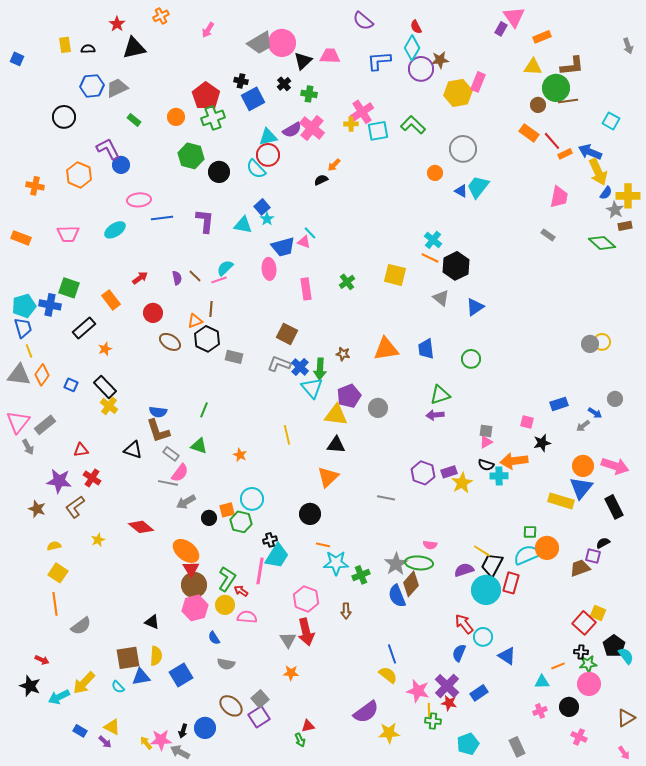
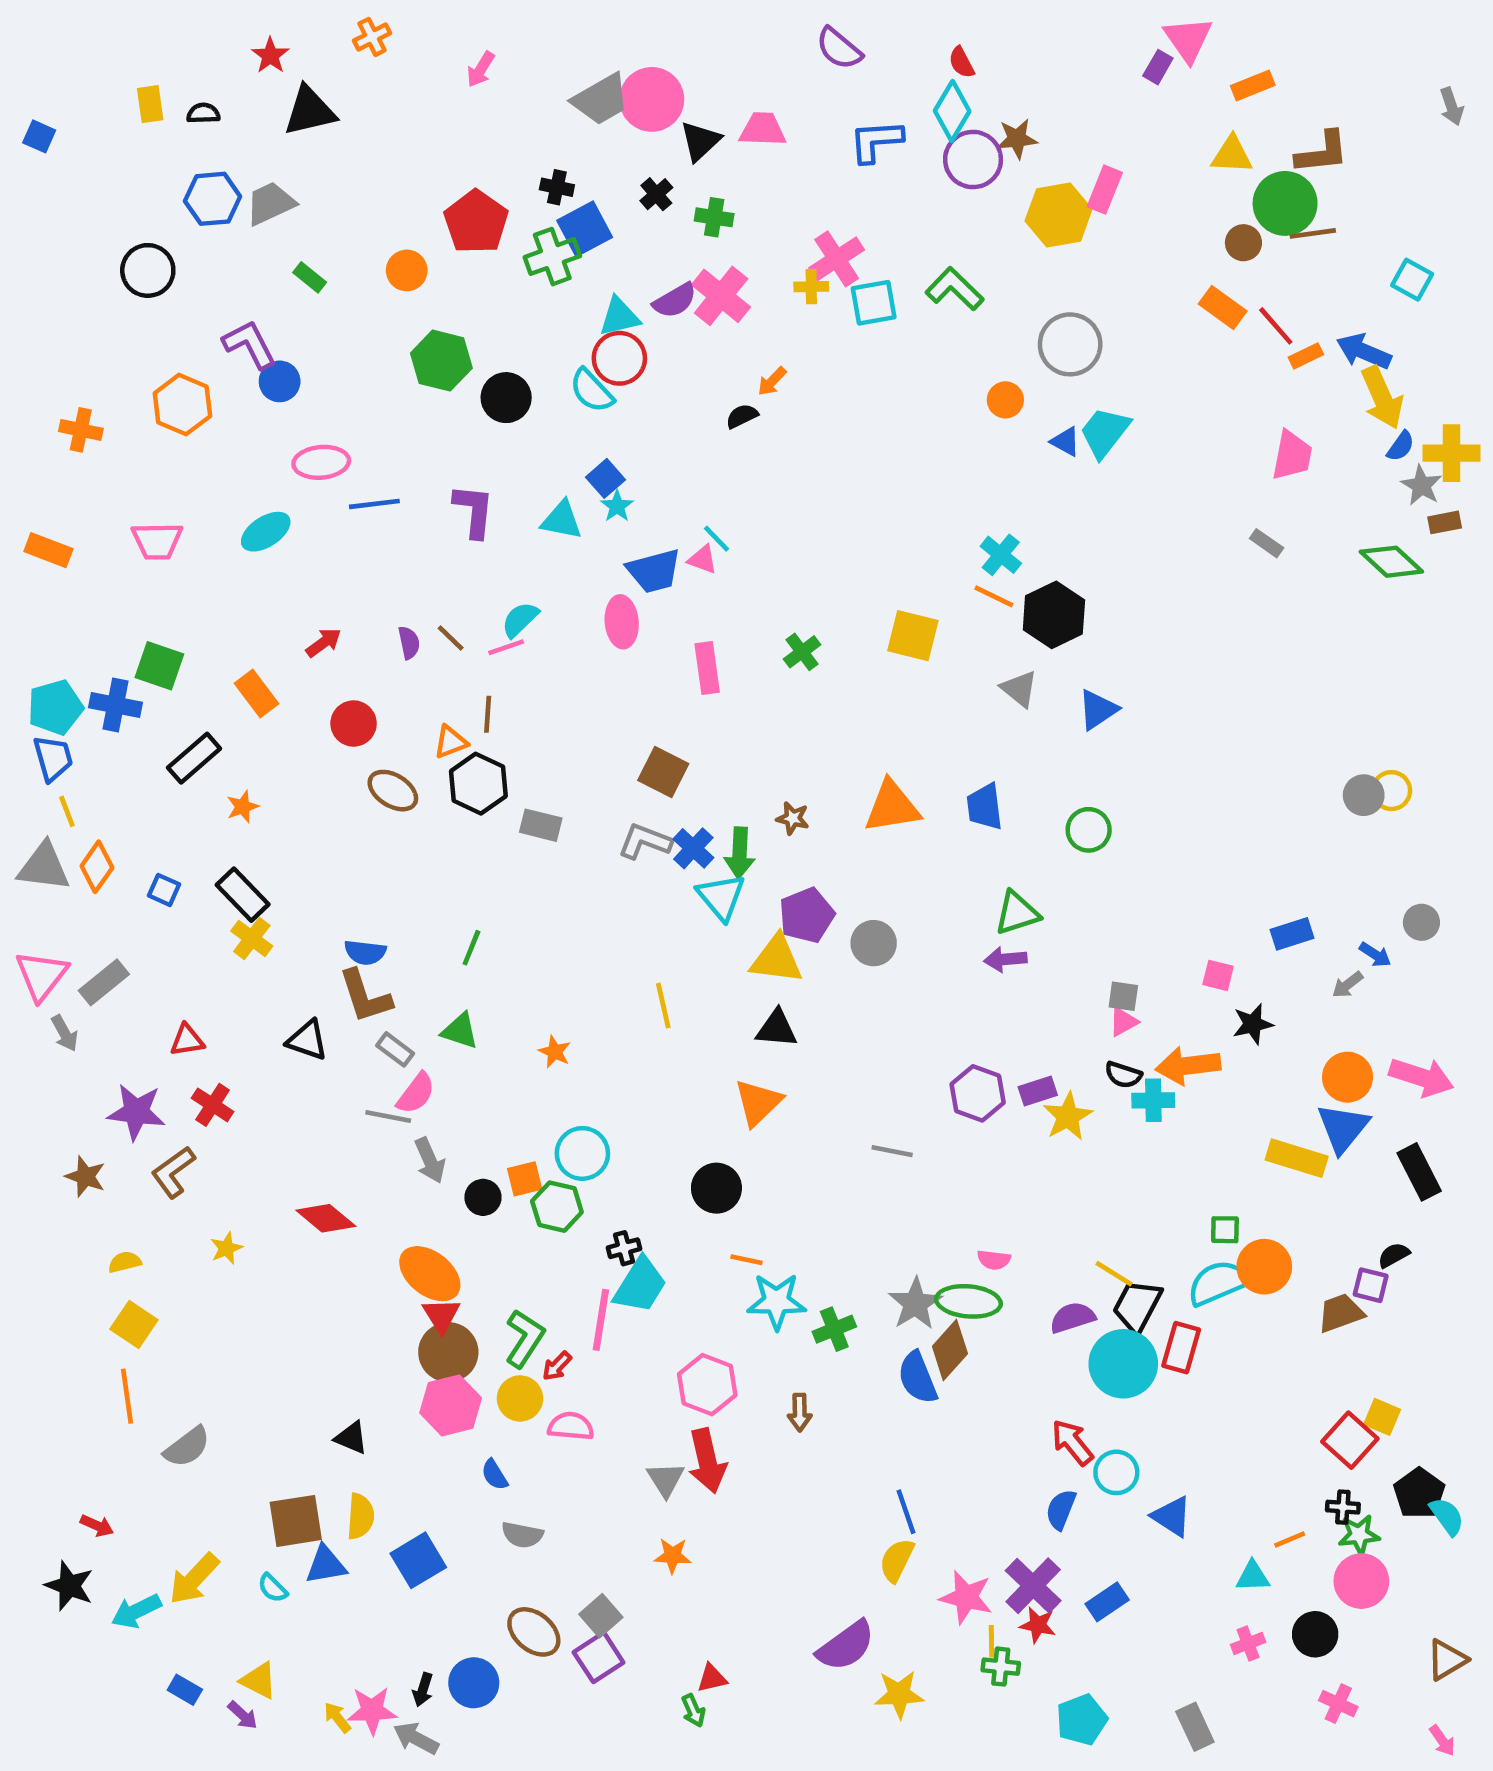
green cross: (213, 118) -> (552, 257), moved
gray arrow: (186, 502) -> (430, 1160), turned -84
red arrow: (241, 591) -> (557, 1366), turned -80
yellow semicircle: (388, 675) -> (897, 1560), turned -102

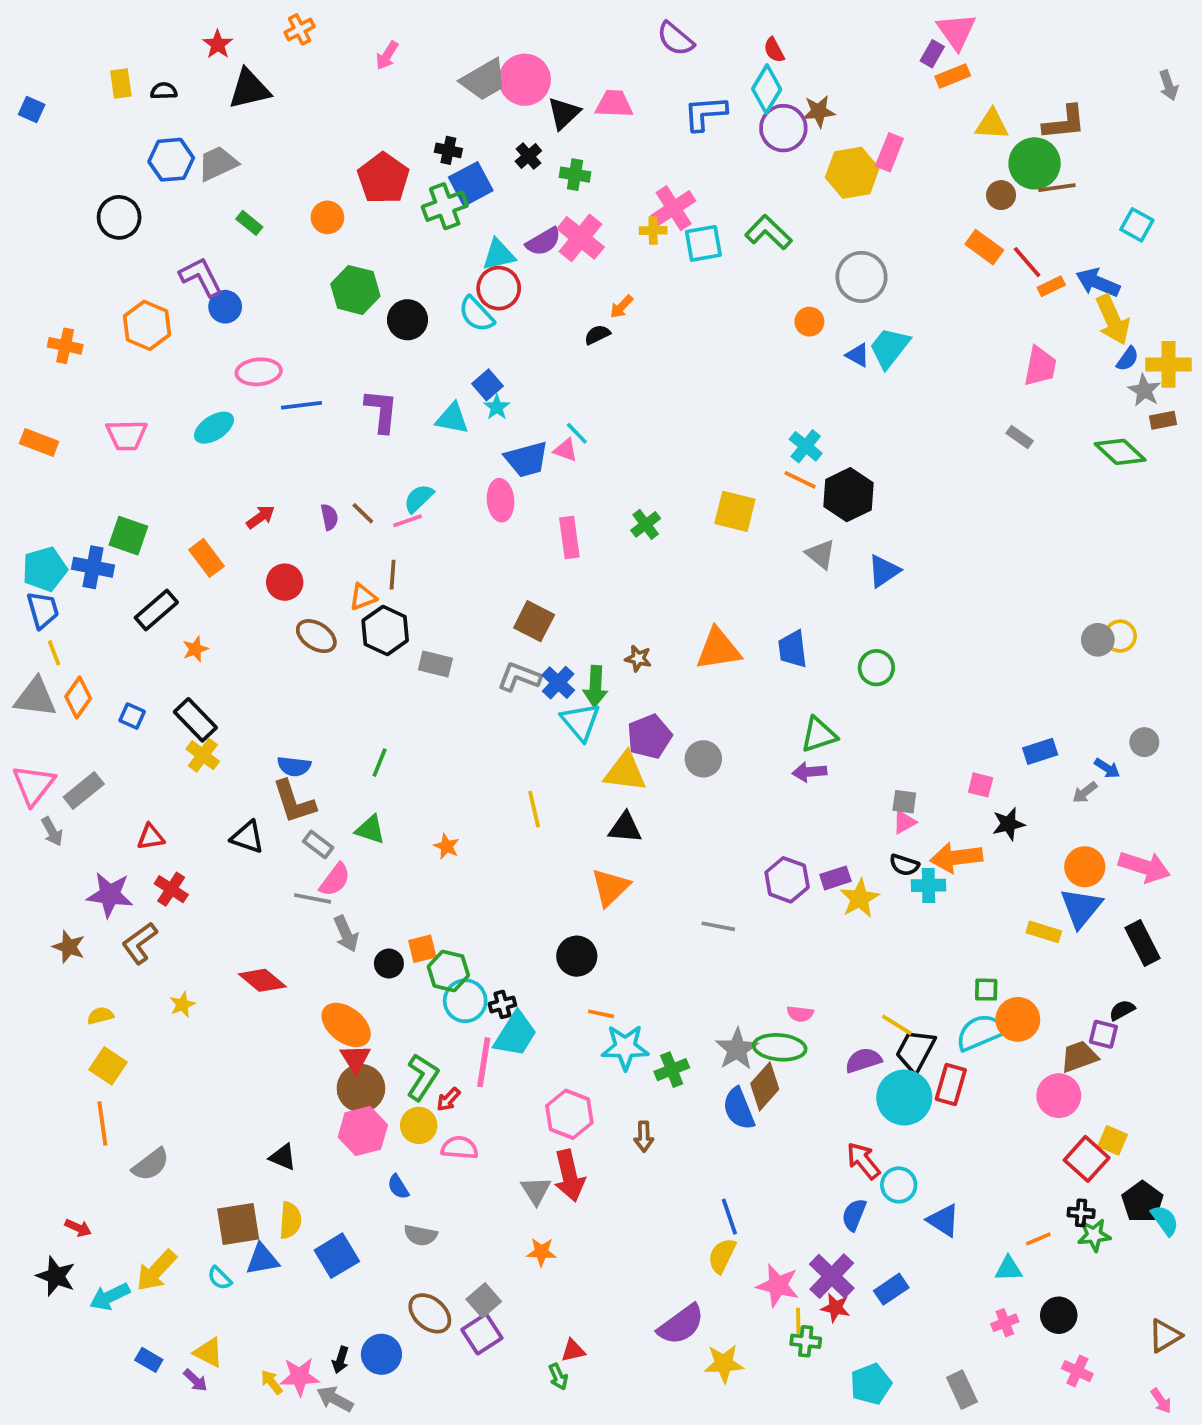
orange rectangle: (1253, 86) -> (953, 76), moved
cyan circle: (582, 1153) -> (465, 1001), moved
yellow rectangle: (1297, 1158) -> (1044, 932), size x0.7
pink circle: (1361, 1581) -> (1059, 1096), moved

